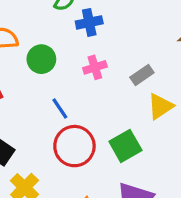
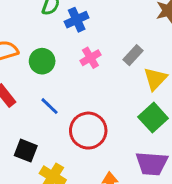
blue line: (60, 109) -> (49, 106), moved
green square: (125, 146) -> (153, 118), moved

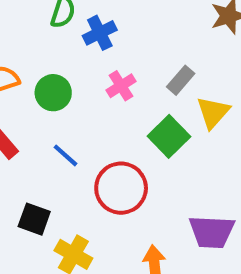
green square: (153, 118) -> (169, 136), moved

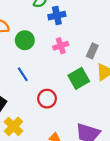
gray rectangle: (181, 80) -> (92, 51), turned -32
red circle: (121, 188) -> (47, 99), size x0.7

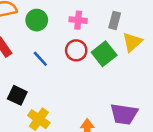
pink cross: (61, 46) -> (78, 20), turned 32
red circle: (47, 99) -> (76, 50), moved

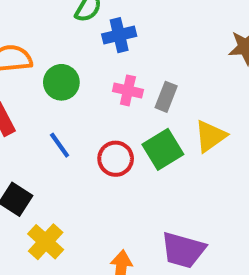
gray rectangle: (115, 20) -> (166, 97), moved
red circle: (76, 50) -> (116, 159), moved

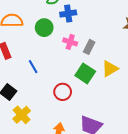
green circle: (61, 82) -> (44, 28), moved
green square: (163, 149) -> (85, 73), turned -30
red circle: (116, 159) -> (63, 92), moved

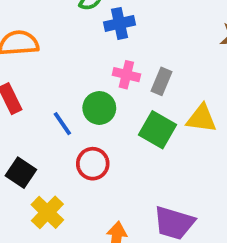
green circle: (44, 28) -> (99, 108), moved
yellow triangle: (110, 69) -> (201, 118), turned 42
red circle: (63, 92) -> (93, 164), moved

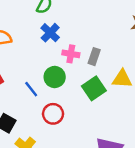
blue cross: (120, 23) -> (50, 33), moved, turned -30
green square: (157, 130) -> (94, 88), turned 30

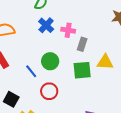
pink cross: (71, 54) -> (68, 30), moved
green square: (94, 88) -> (82, 70), turned 30

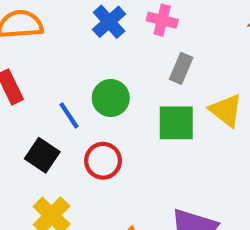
pink cross: (68, 30) -> (162, 20), moved
yellow triangle: (105, 62) -> (226, 110), turned 30
black square: (11, 99) -> (42, 155), moved

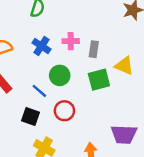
pink cross: (162, 20) -> (71, 41), moved
blue cross: (109, 22) -> (41, 46), moved

